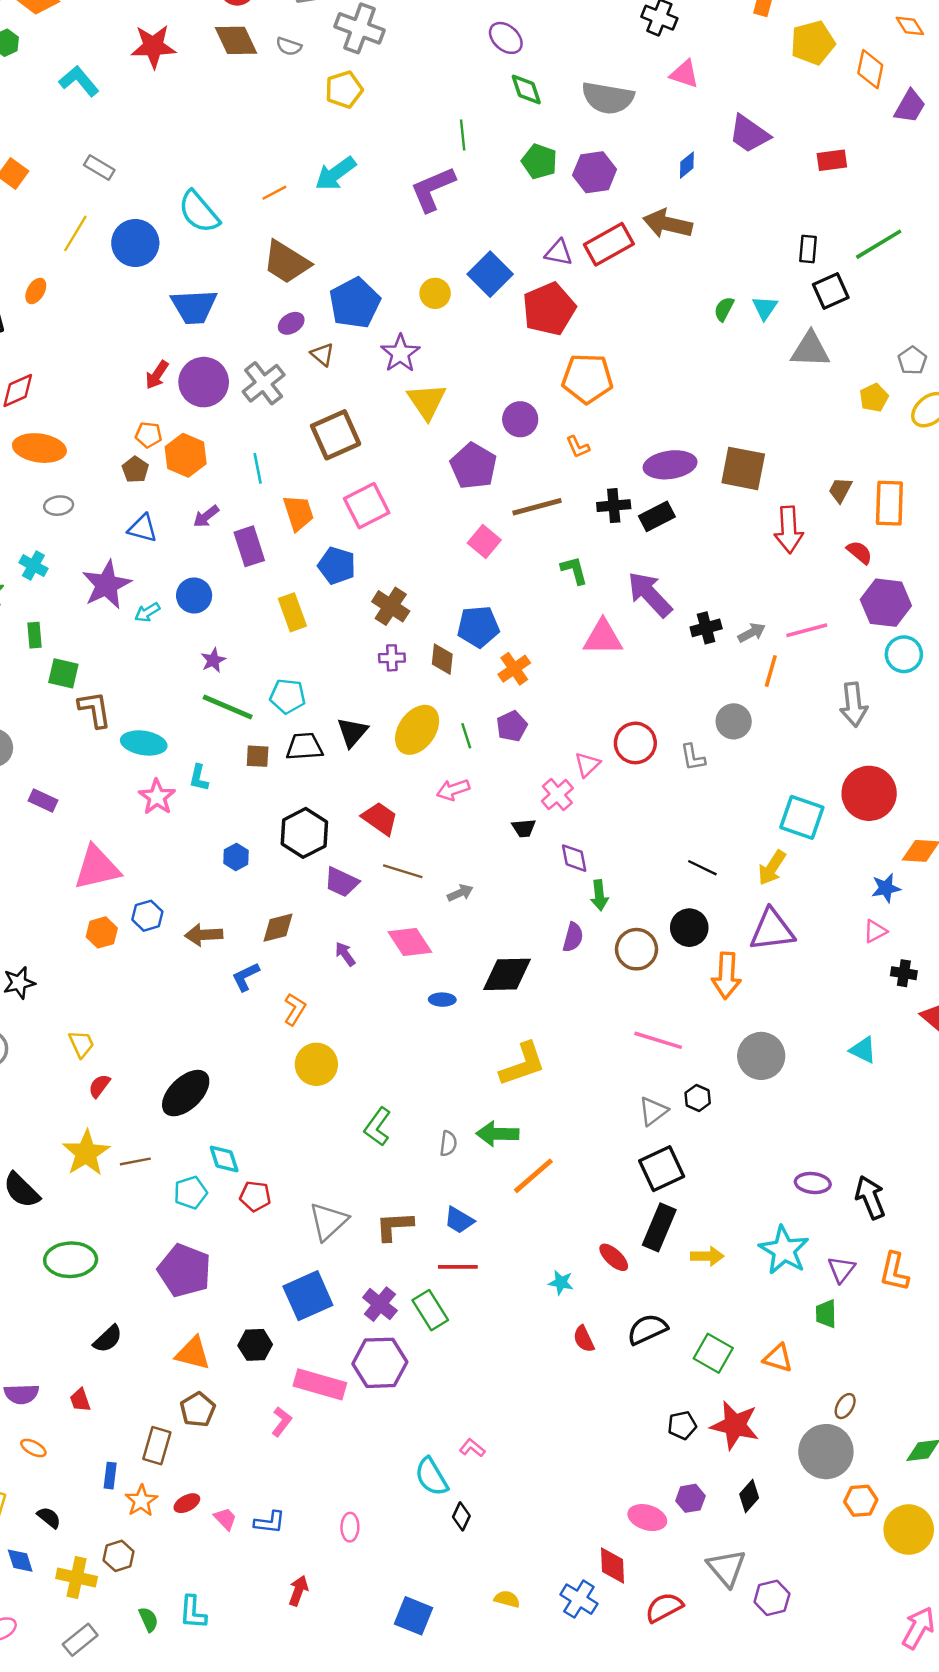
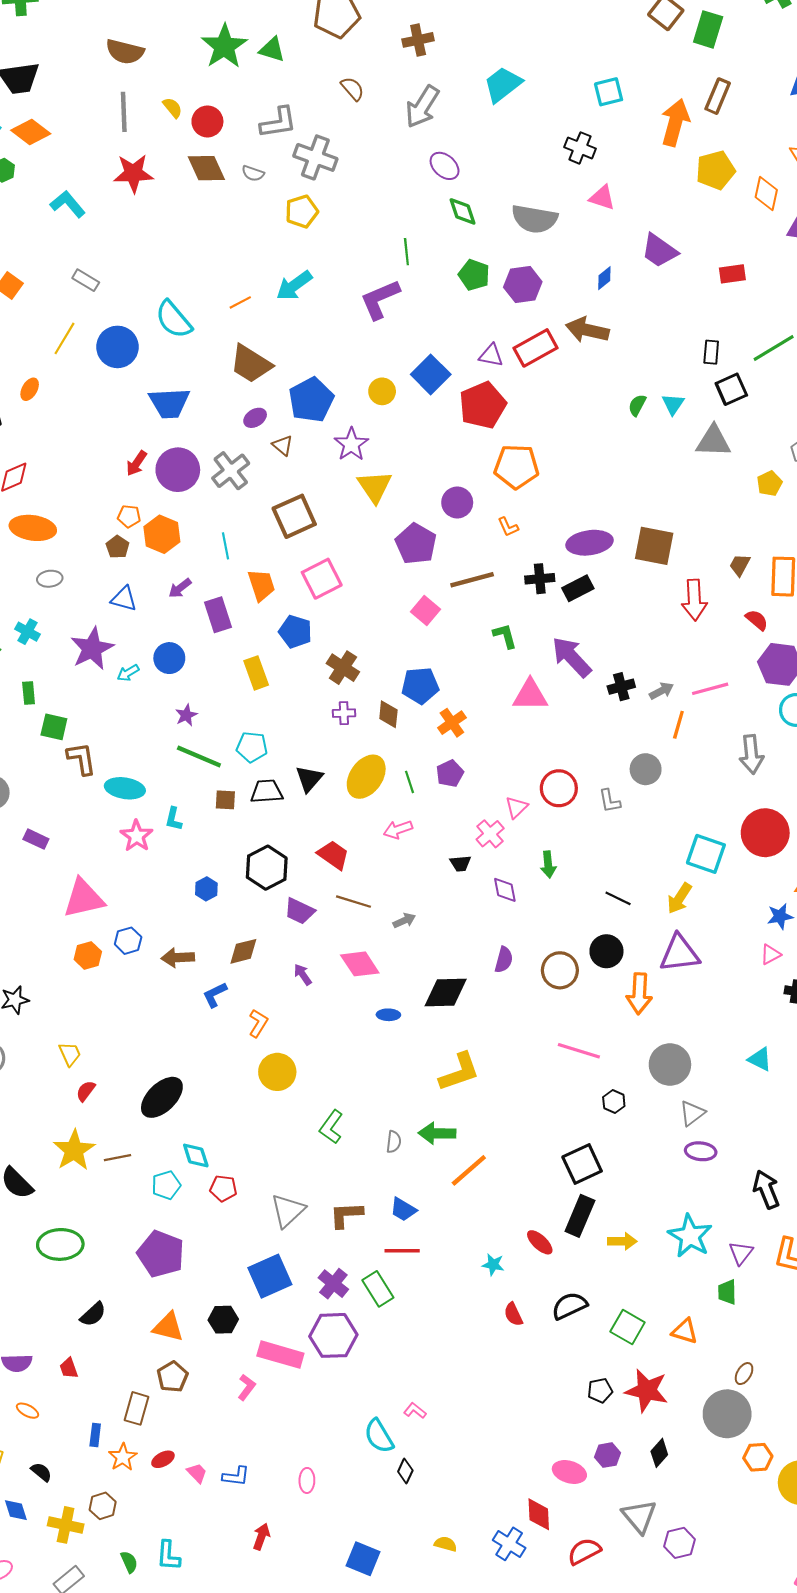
green arrow: (599, 895) -> (548, 864), moved
gray triangle: (653, 1111) -> (692, 1113), moved
purple ellipse: (813, 1183) -> (701, 1151), moved

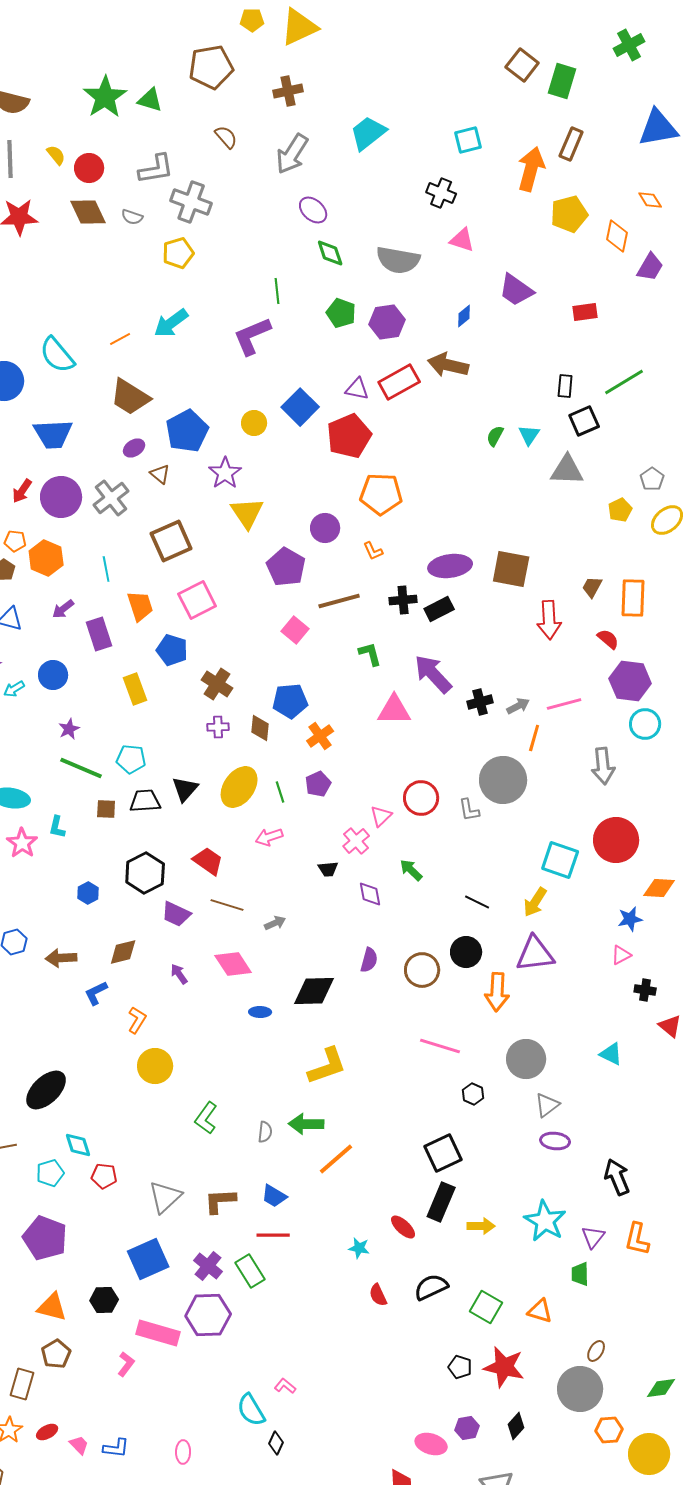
gray circle: (646, 769) -> (503, 780), size x1.6
green arrow: (548, 864) -> (411, 870), turned 140
black pentagon: (600, 1390) -> (460, 1367), turned 30

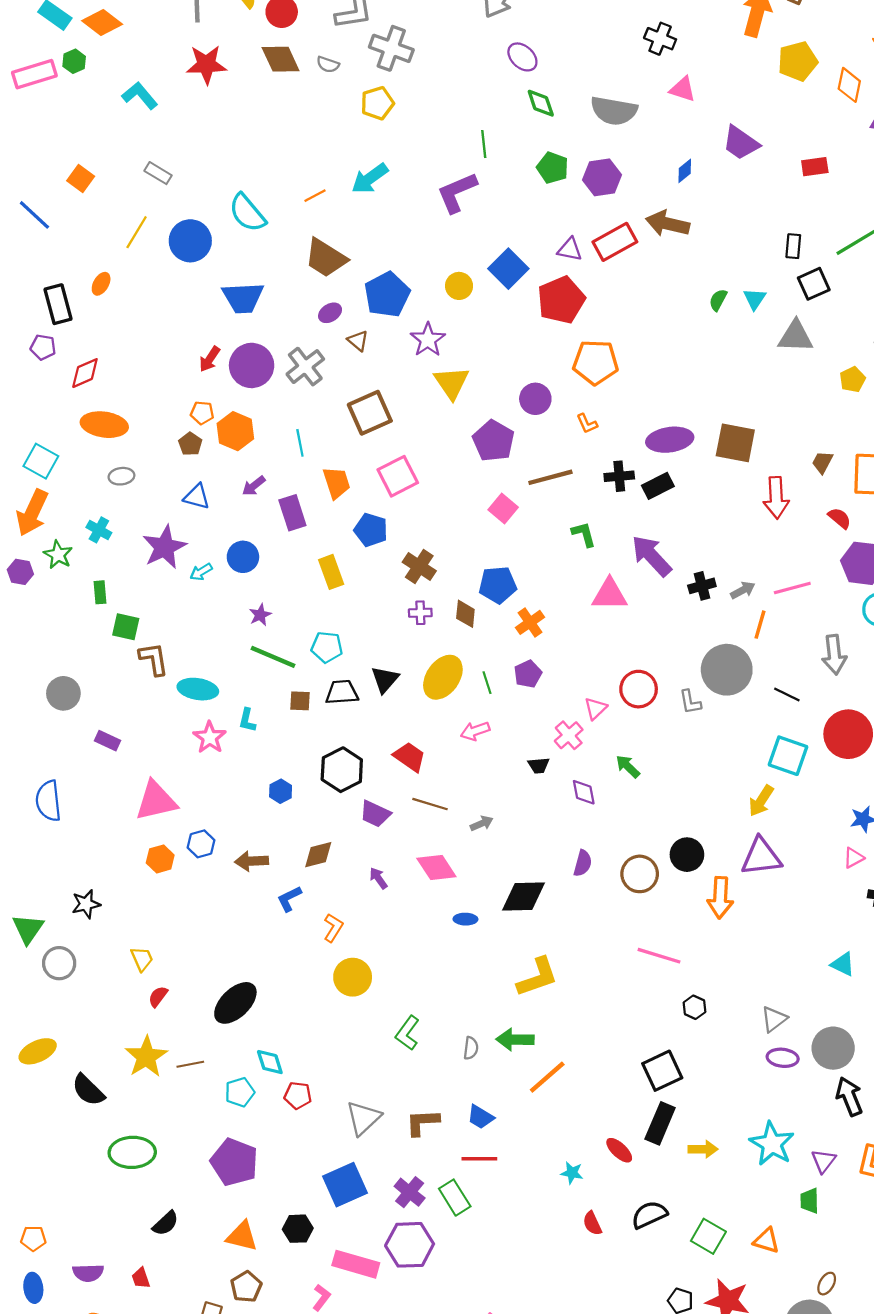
black line: (477, 902) -> (787, 694), moved
gray circle: (526, 1059) -> (833, 1048), moved

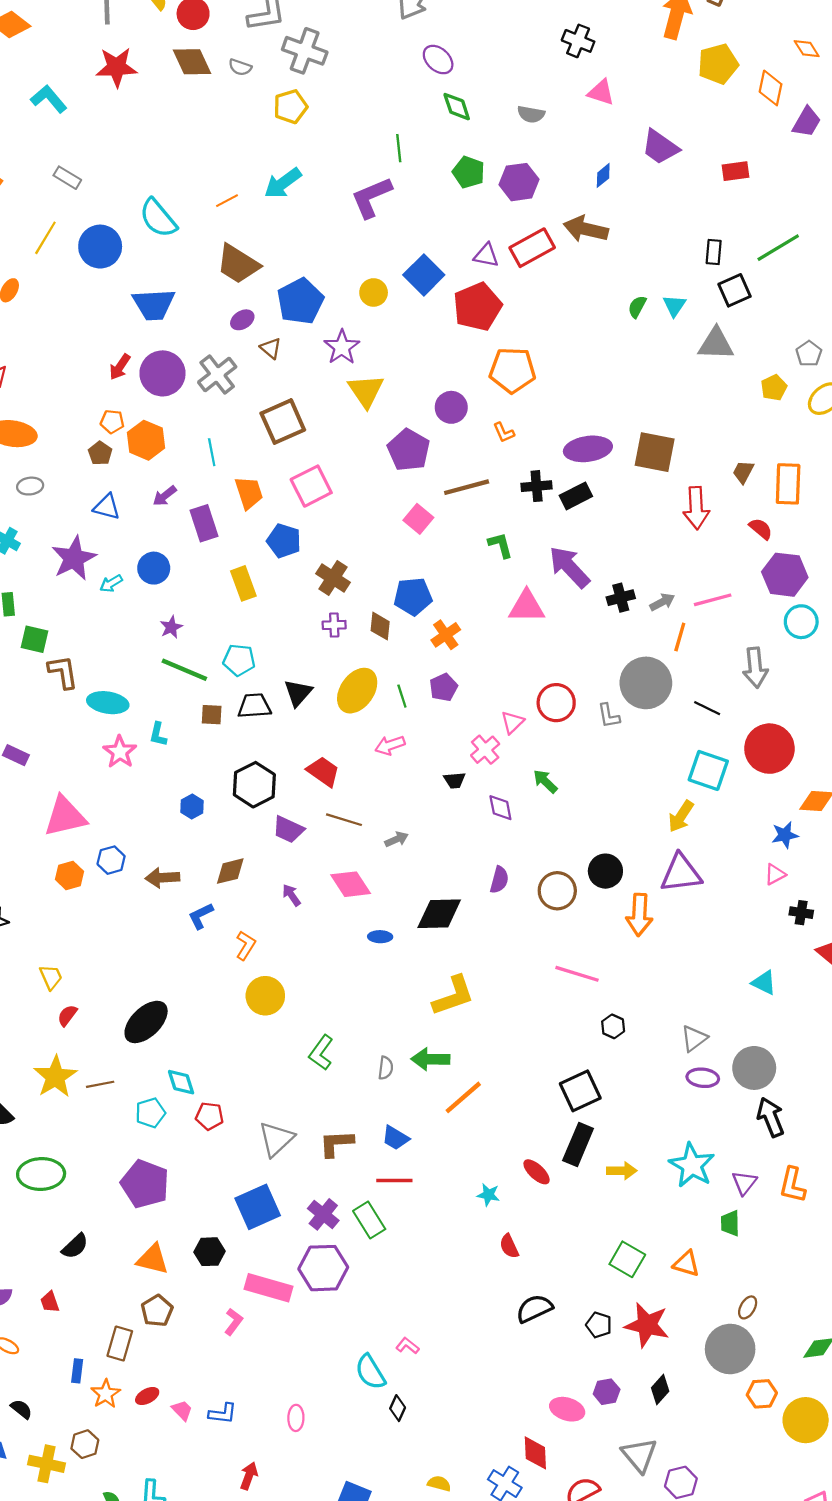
gray semicircle: (614, 111) -> (531, 114), size x0.6
black semicircle: (649, 1215) -> (534, 1309), moved

